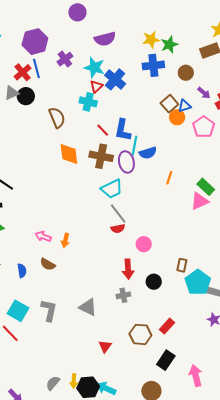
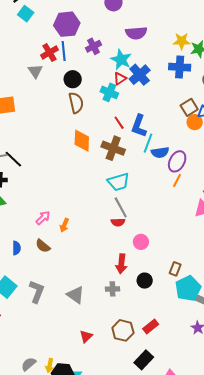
gray triangle: (12, 93) -> (35, 71), turned -49
black circle: (26, 96) -> (73, 79), moved
purple ellipse: (126, 162) -> (177, 161), moved, turned 30
pink arrow: (43, 236) -> (43, 218), turned 105

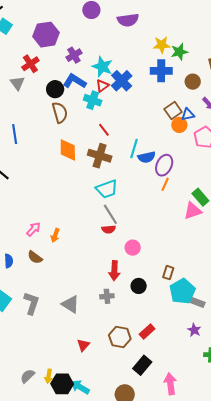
purple semicircle: (136, 33) -> (128, 20), moved
blue line: (64, 51) -> (15, 134), moved
blue L-shape: (139, 126) -> (75, 81), moved, turned 105

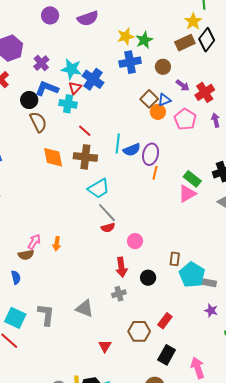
brown semicircle: (35, 257) -> (26, 255), moved, turned -35

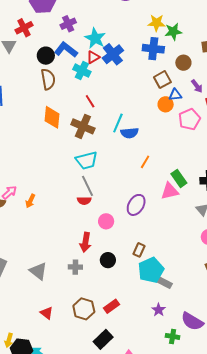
brown square: (149, 99) -> (162, 80), moved
purple ellipse: (151, 154) -> (136, 205), moved
red triangle: (105, 346) -> (47, 313), turned -40

